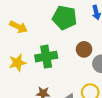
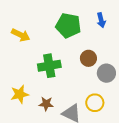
yellow star: (17, 63) -> (20, 94), moved

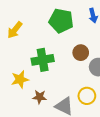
yellow arrow: (21, 35) -> (15, 30), turned 102
yellow star: (20, 94) -> (20, 79), moved

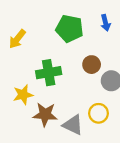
brown star: (40, 97) -> (45, 114), size x1.5

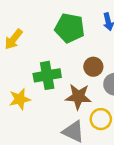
brown star: (45, 114) -> (78, 97), moved

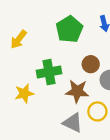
green pentagon: (70, 28) -> (69, 29), turned 30

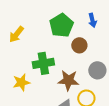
brown circle: (91, 64) -> (79, 45), moved

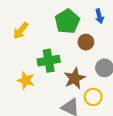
brown star: (68, 80) -> (75, 78), turned -30
yellow star: (21, 82) -> (26, 80), turned 30

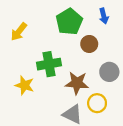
brown star: (75, 78) -> (77, 83), turned 30

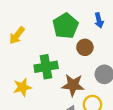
yellow star: (24, 85) -> (22, 87), turned -30

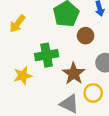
brown star: (73, 85) -> (74, 74), turned 30

